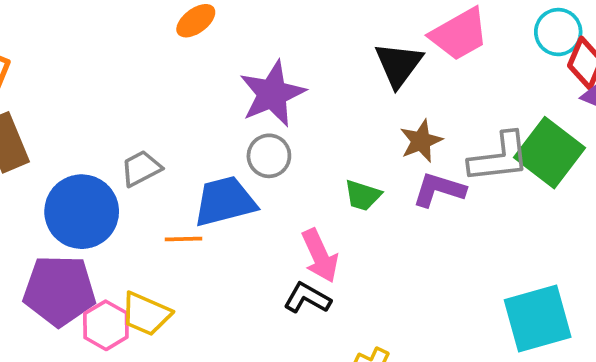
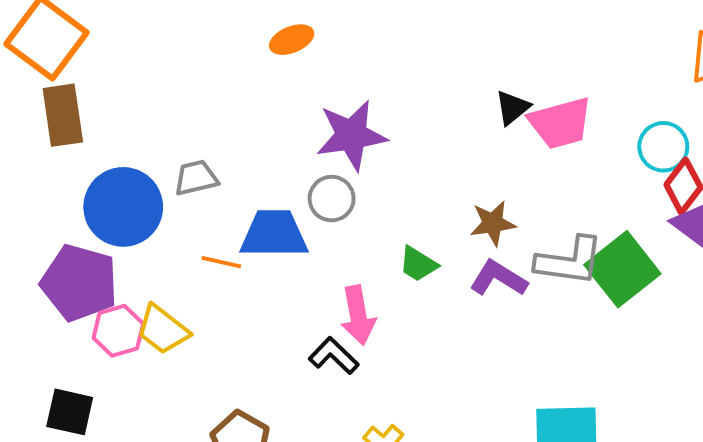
black triangle: (399, 65) -> (512, 108), moved, size x0.7

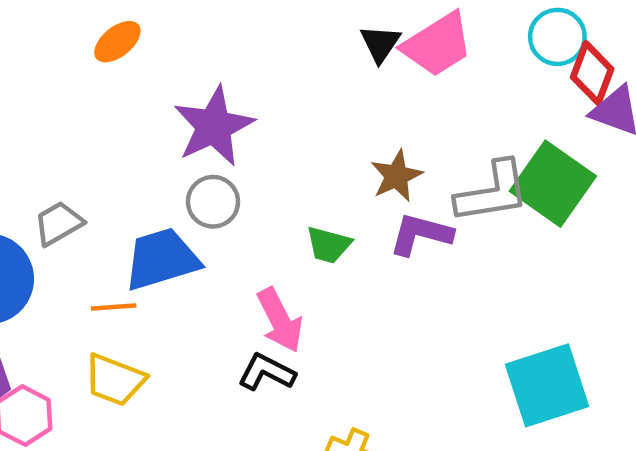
yellow trapezoid: (163, 330) -> (115, 380), moved

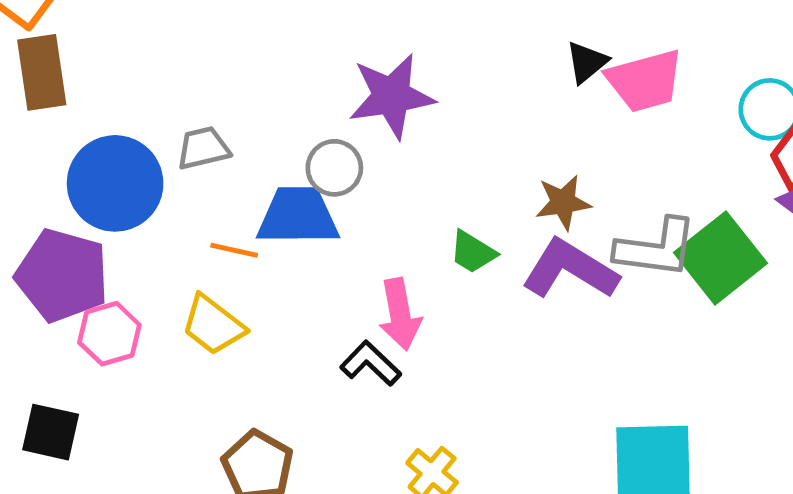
gray circle: (213, 202) -> (334, 168), moved
purple L-shape: (421, 234) -> (570, 269), size x1.4

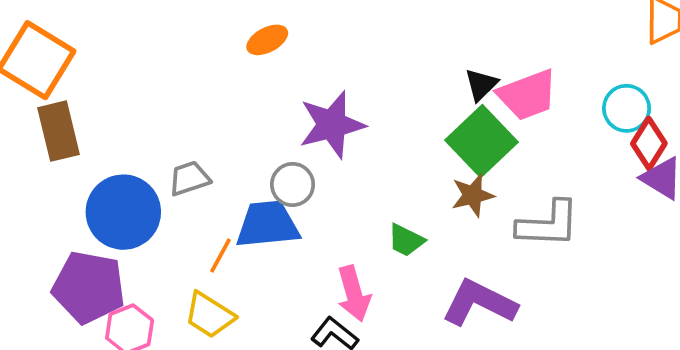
orange line: (234, 250) -> (221, 256), turned -69
green square: (720, 258) -> (481, 141), moved
purple L-shape: (570, 269) -> (479, 303), moved

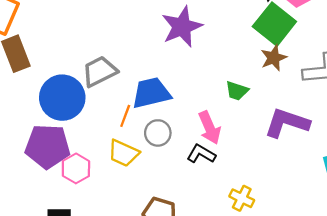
gray trapezoid: (189, 178) -> (100, 71), size x1.4
gray circle: (293, 184) -> (158, 133), moved

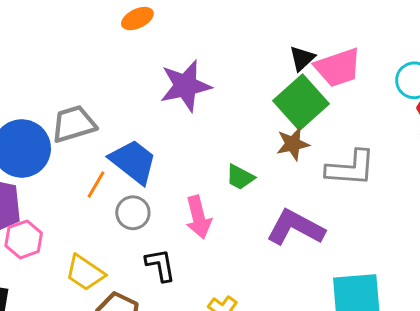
blue trapezoid: (151, 93) -> (133, 162), turned 42
yellow trapezoid: (123, 153) -> (85, 273), moved
black L-shape: (201, 154) -> (160, 265), moved, turned 40

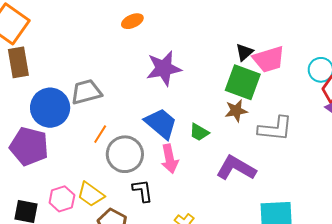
green square: (301, 102) -> (243, 82), turned -30
blue trapezoid: (133, 162) -> (161, 123), moved
gray circle: (133, 213) -> (125, 154), size x1.6
pink hexagon: (24, 239) -> (62, 199), moved

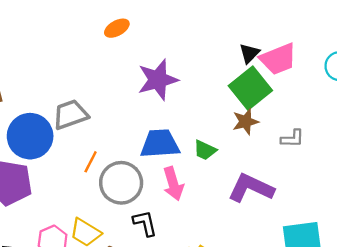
green square: (243, 82) -> (250, 88), turned 36
blue trapezoid: (161, 123) -> (160, 144), turned -39
gray L-shape: (275, 129) -> (292, 139), size x0.6

